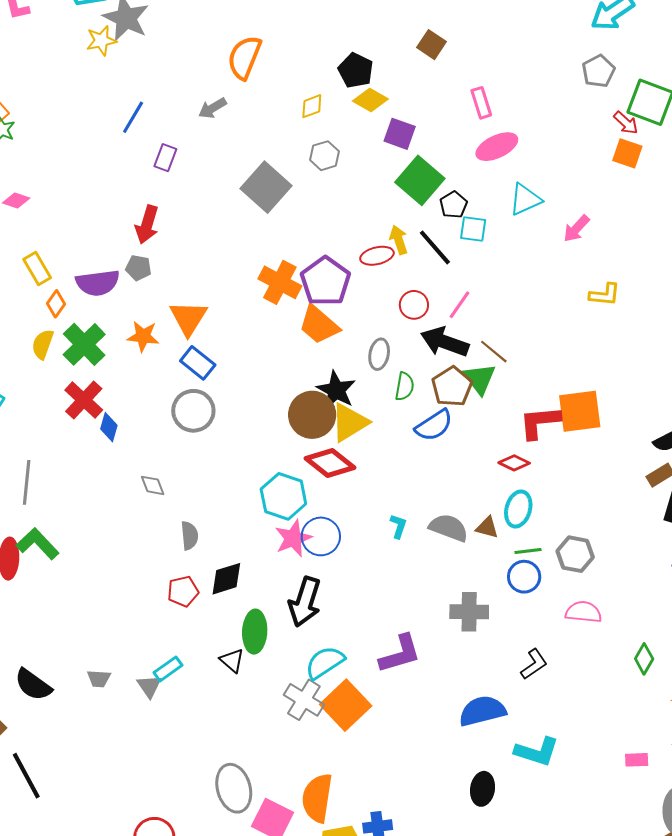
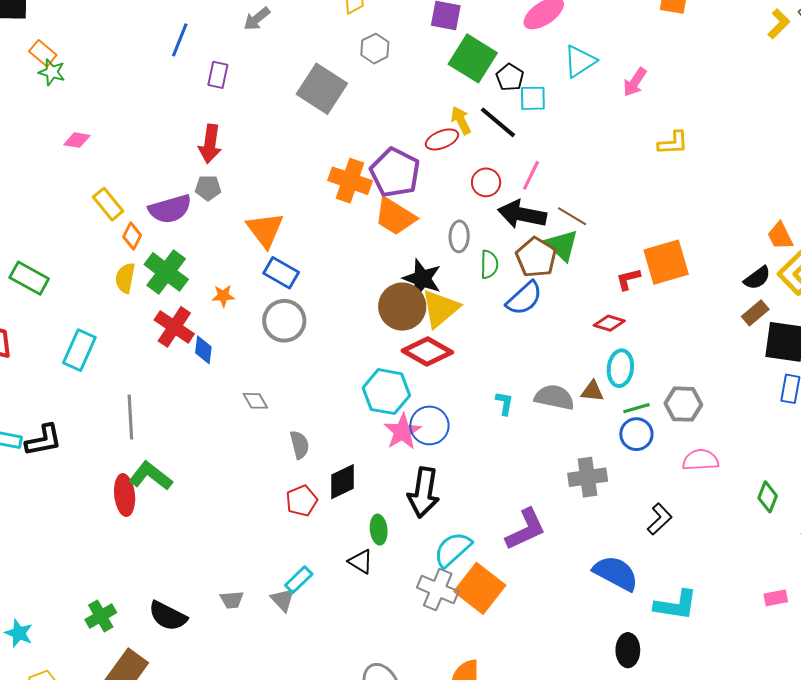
orange star: (143, 336) -> (223, 296), moved, size x0.7
red L-shape: (540, 422) -> (628, 279), size x0.6
green ellipse: (255, 632) -> (379, 530), size x0.7
blue semicircle: (482, 711) -> (616, 573), turned 51

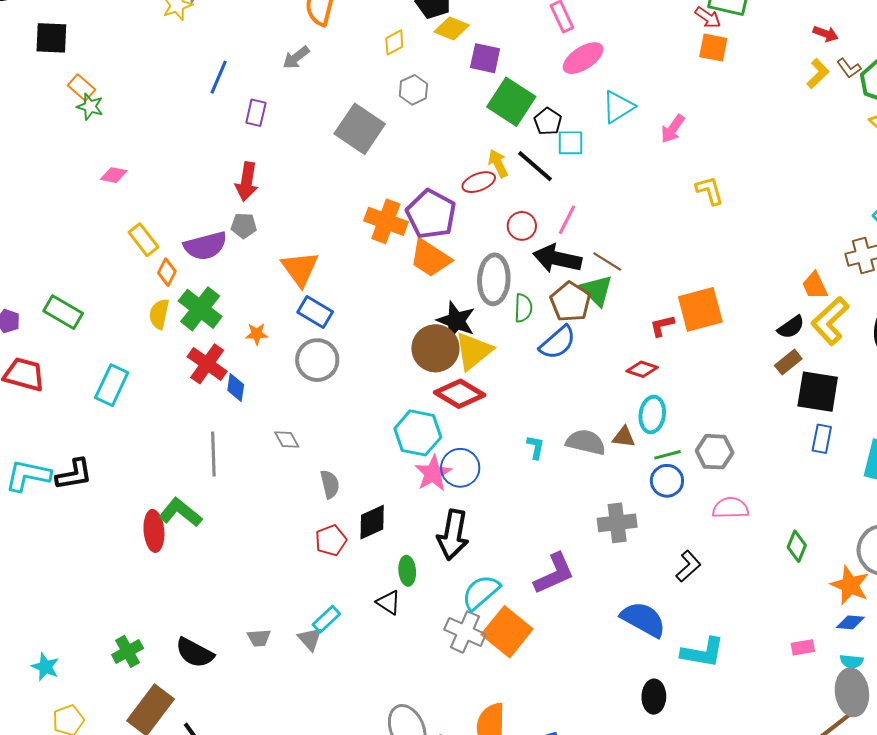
yellow L-shape: (673, 143) -> (710, 191), turned -104
gray ellipse: (459, 236) -> (494, 279), size x1.6
gray line: (130, 417) -> (213, 454), moved

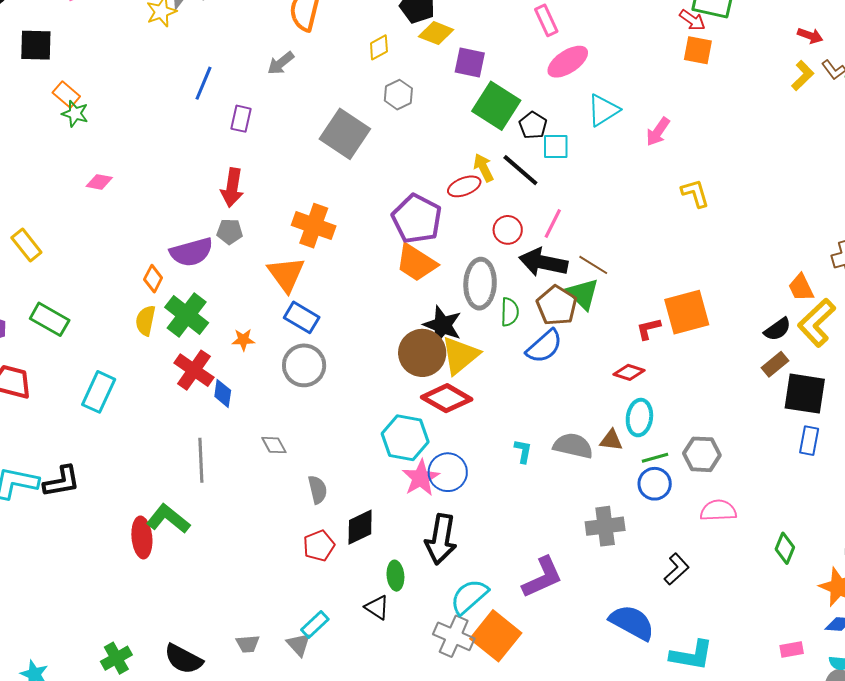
orange cross: (386, 221) -> (314, 226), moved
yellow rectangle: (144, 240) -> (26, 245), moved

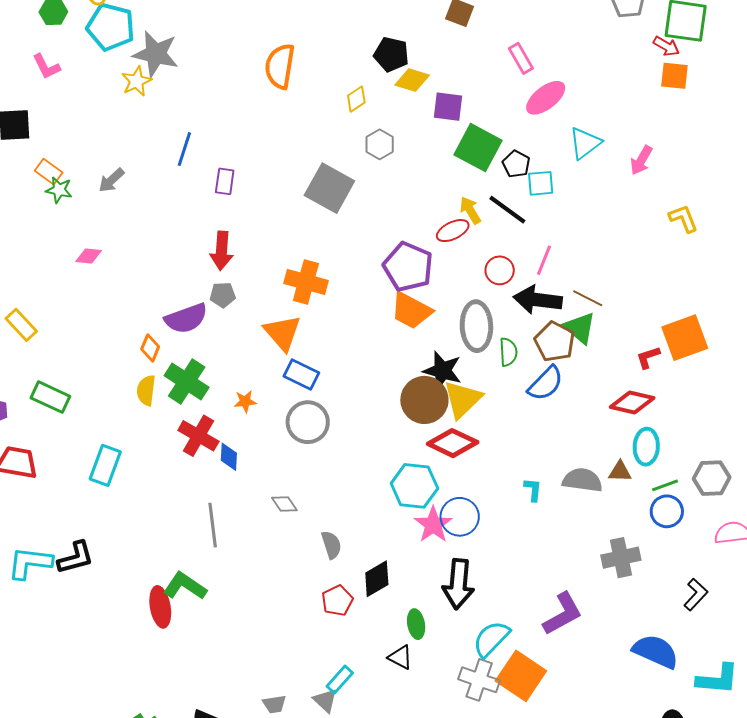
gray arrow: (281, 63) -> (111, 180), moved
red diamond: (629, 372) -> (632, 402), size x1.4

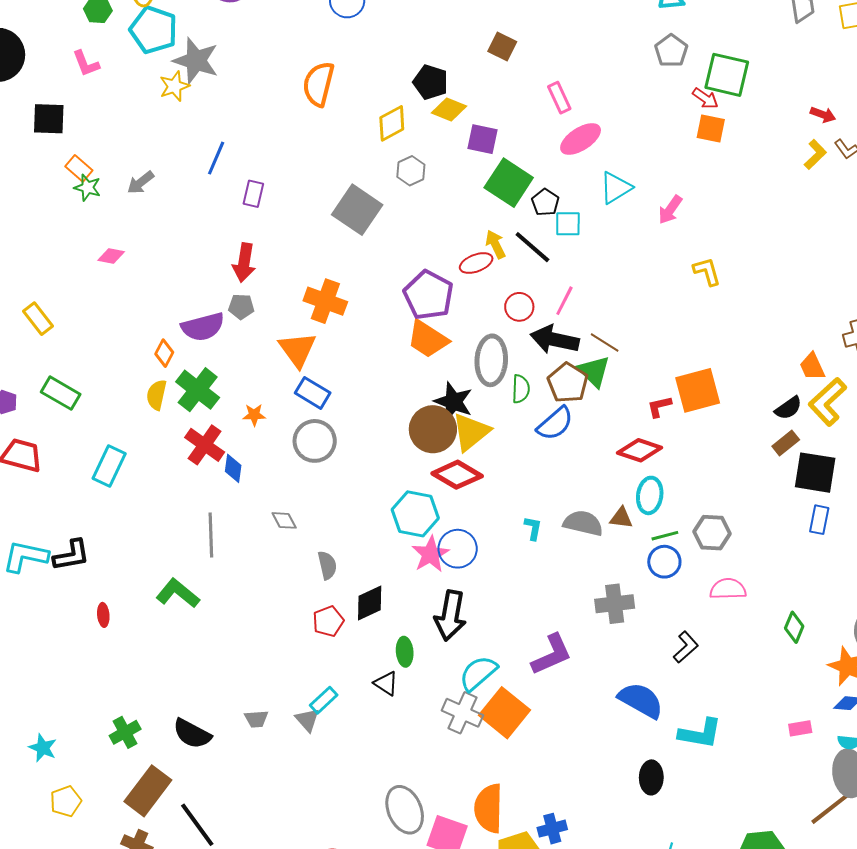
yellow diamond: (356, 99) -> (392, 123), size x1.4
red ellipse: (160, 607) -> (103, 615), moved, size x0.6

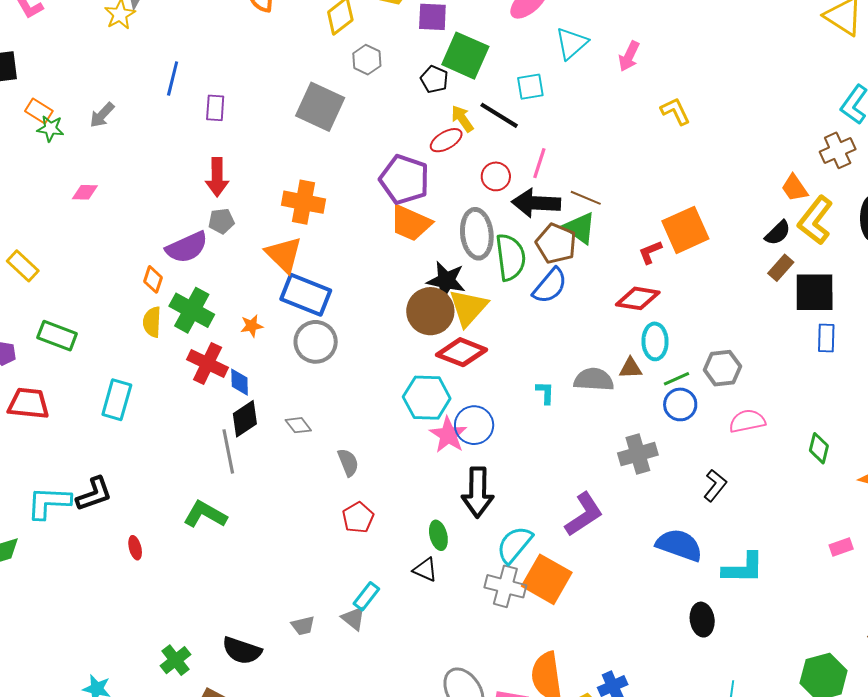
black pentagon: (545, 202) -> (434, 79), moved
green semicircle: (521, 389) -> (510, 257), size x1.6
blue rectangle: (313, 393) -> (306, 295), size x1.4
black diamond: (370, 603) -> (245, 419), moved

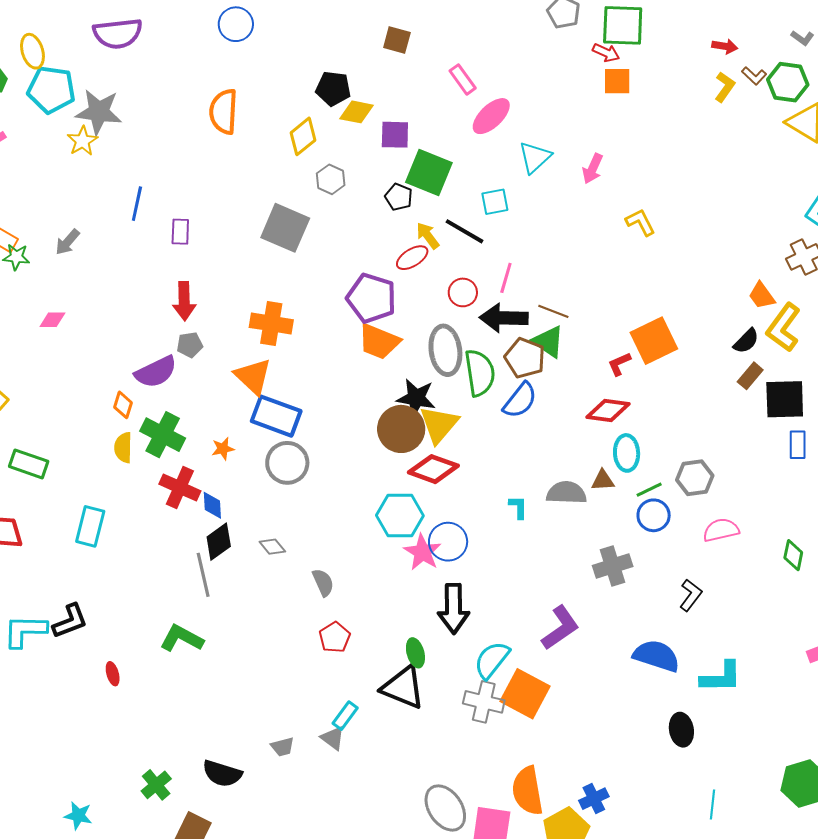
black triangle: (425, 570) -> (403, 687), size x1.8

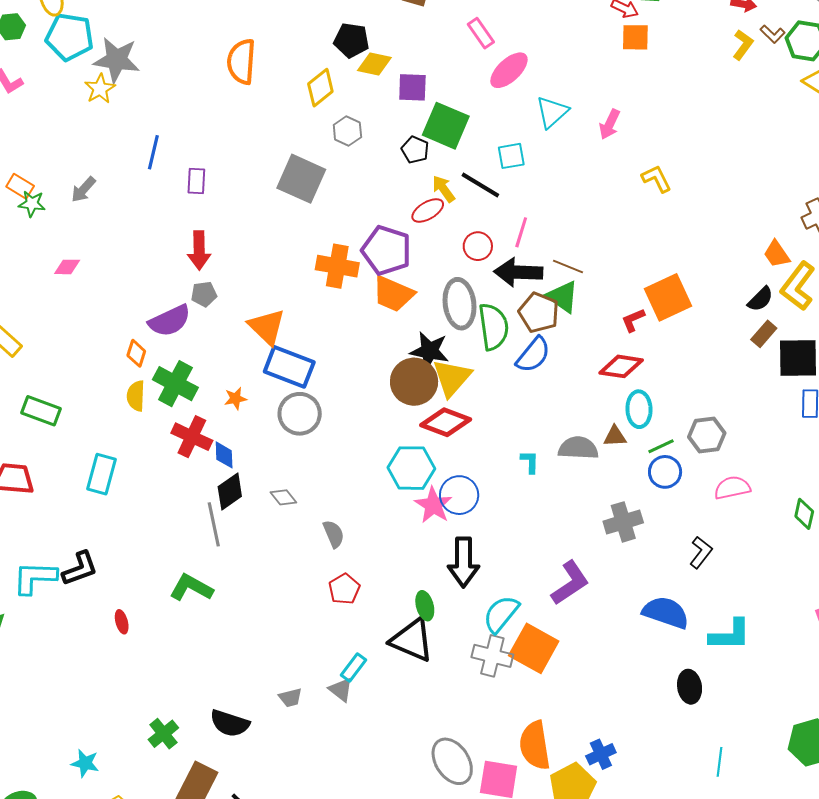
orange cross: (271, 324) -> (337, 266), moved

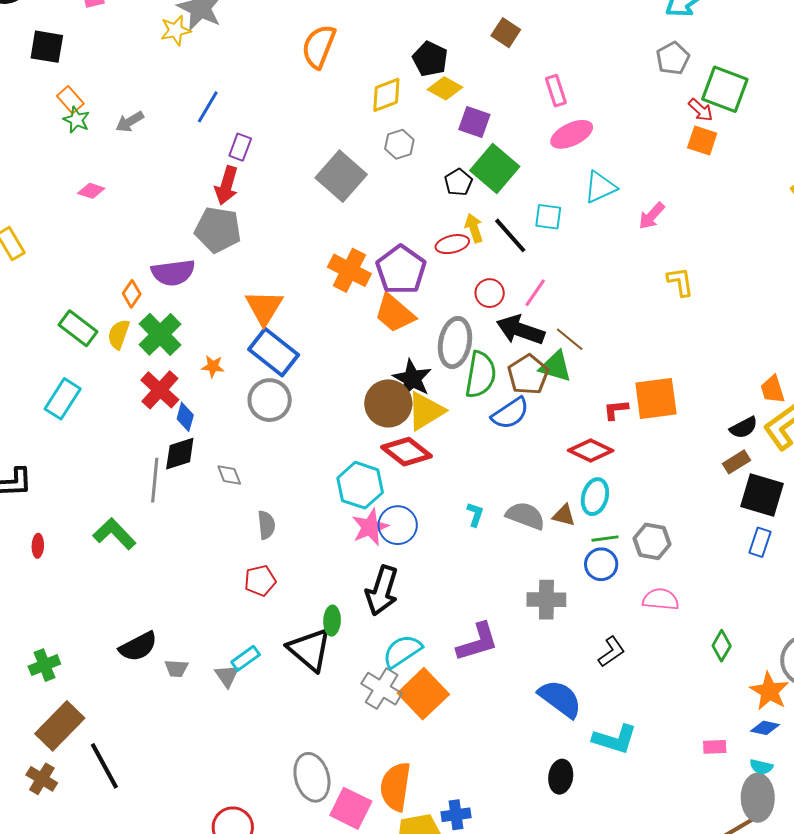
red arrow: (199, 250) -> (226, 185), moved
gray pentagon: (204, 294) -> (218, 230), moved, size x1.8
green triangle: (563, 297) -> (556, 366), turned -36
green rectangle: (41, 411) -> (78, 328), moved
black semicircle: (230, 723) -> (138, 647), moved, turned -63

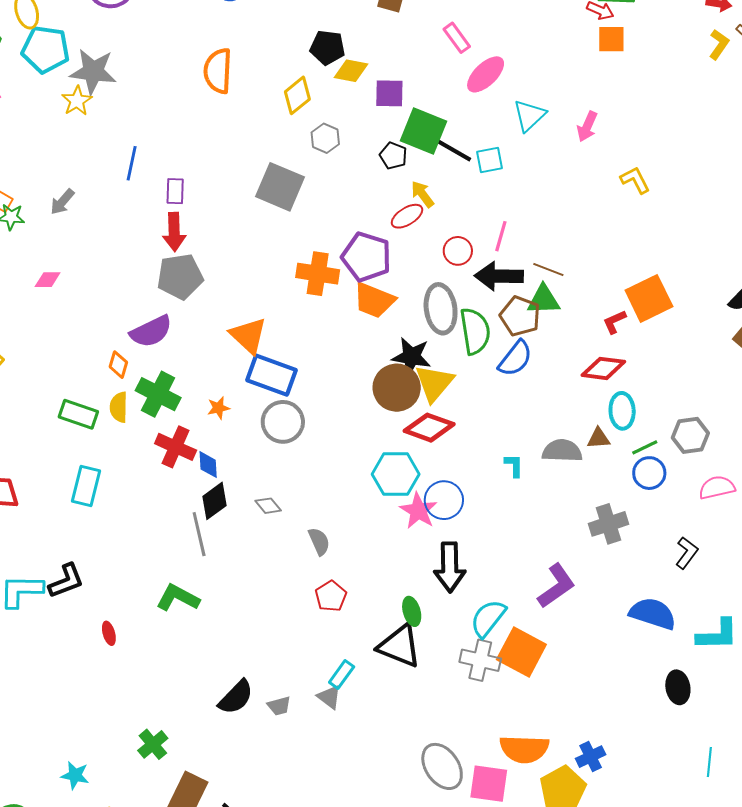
black line: (510, 235) -> (452, 149), moved
orange semicircle: (395, 787) -> (524, 749), turned -78

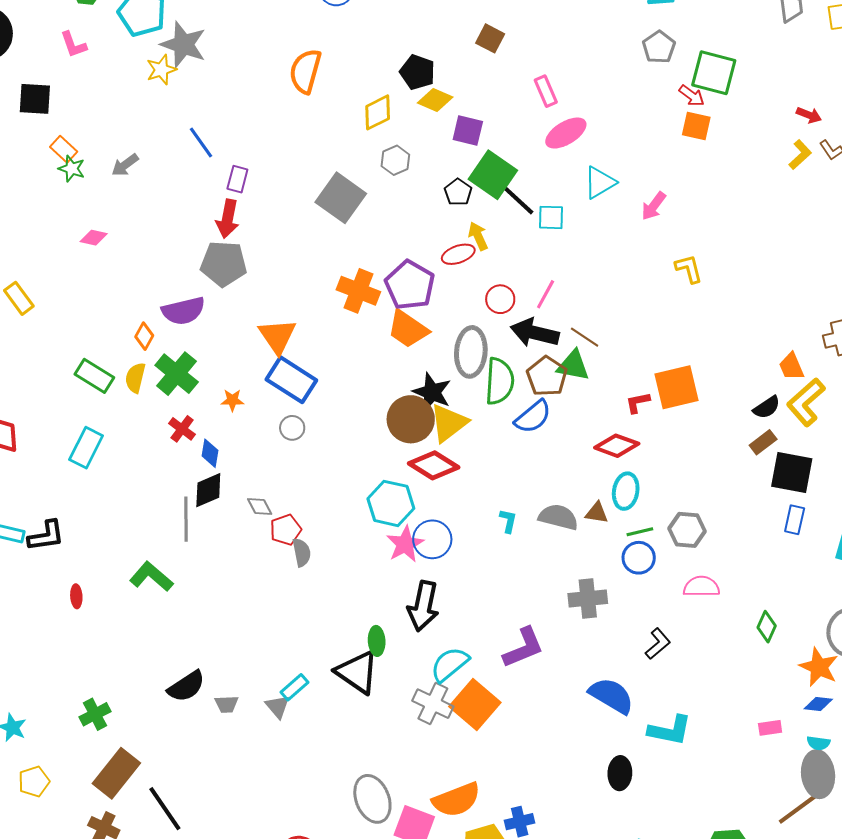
blue line: (132, 163) -> (201, 142), turned -60
gray circle: (283, 422) -> (292, 428), size x0.6
red cross: (176, 447) -> (182, 429), size x0.7
red pentagon: (331, 596) -> (286, 530), moved
orange semicircle: (524, 749) -> (456, 800), turned -36

